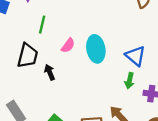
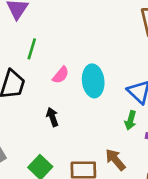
black arrow: (50, 72) -> (52, 117), moved

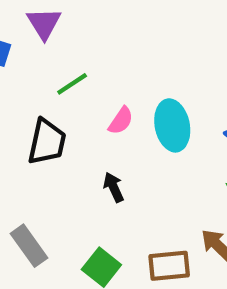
green line: (32, 49) -> (72, 84), turned 45

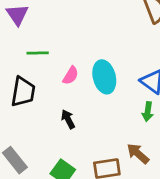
green line: (72, 84) -> (38, 53), turned 35

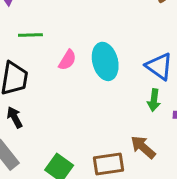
black arrow: (68, 119) -> (15, 117), moved

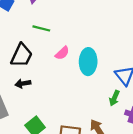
black arrow: (15, 117) -> (23, 84), moved, turned -88

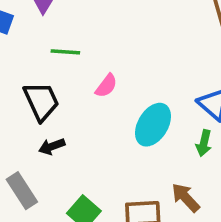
black trapezoid: (22, 55) -> (41, 101), turned -40
cyan ellipse: (88, 62) -> (153, 125), moved, turned 40

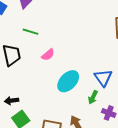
black arrow: (52, 146) -> (11, 101), moved

